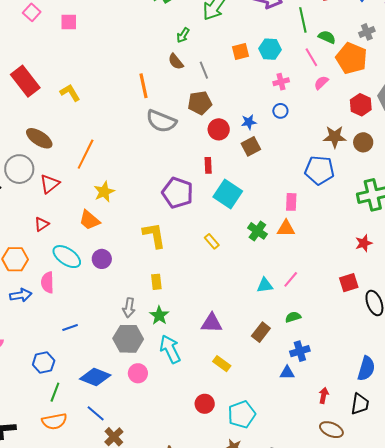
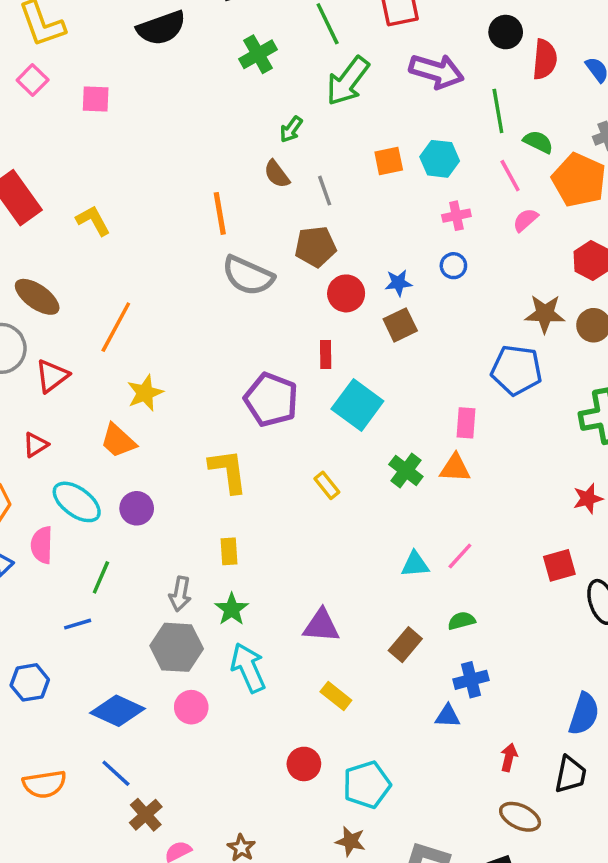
green line: (55, 392) -> (101, 577), moved

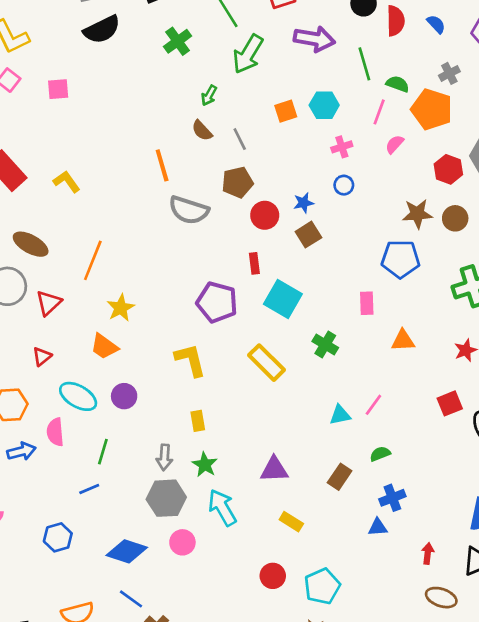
pink line: (510, 176) -> (379, 112), turned 55
orange triangle: (455, 468) -> (403, 341), moved
yellow rectangle: (327, 485) -> (266, 363), size x1.8

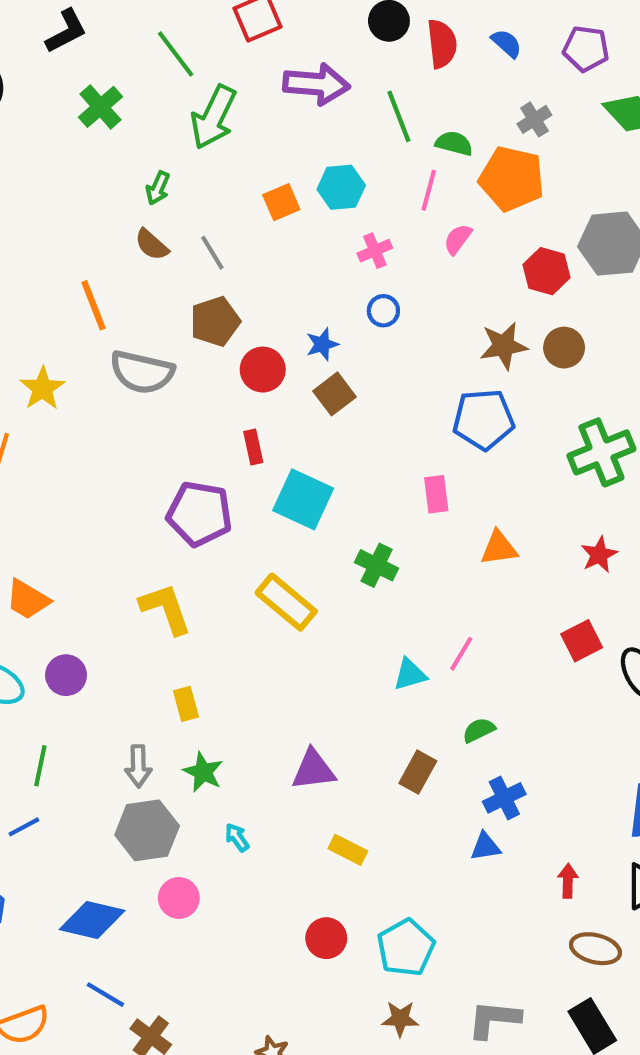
yellow star: (121, 308) -> (43, 388), moved
cyan arrow: (222, 508) -> (237, 837), size x0.5

